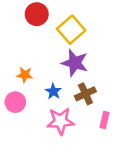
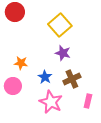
red circle: (37, 14) -> (15, 12), moved
purple star: (75, 63) -> (63, 53), size x0.7
pink star: (60, 121) -> (51, 102), turned 30

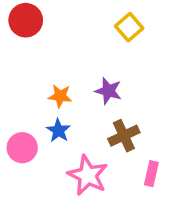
yellow square: (60, 25) -> (129, 27), moved, size x0.7
orange star: (21, 63) -> (60, 96), moved
blue star: (45, 77) -> (58, 130), moved

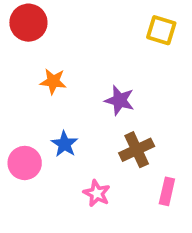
yellow square: (129, 27) -> (161, 30), moved, turned -32
orange star: (60, 96) -> (53, 81), moved
pink star: (88, 175) -> (97, 193), size x0.6

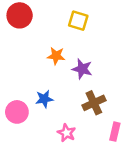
yellow square: (161, 30) -> (78, 21), moved
orange star: (53, 81) -> (56, 56), moved
blue star: (65, 144) -> (44, 99), turned 30

